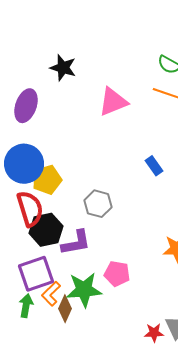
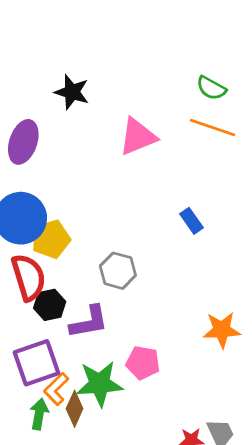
black hexagon: (46, 230) -> (50, 305), size x0.7
green arrow: (26, 306) -> (39, 414), moved

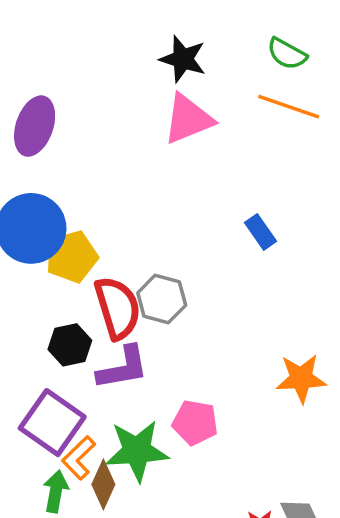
black star: (72, 92) -> (183, 59), moved
red semicircle: (29, 277) -> (118, 308), moved
purple square: (36, 363) -> (52, 423), turned -36

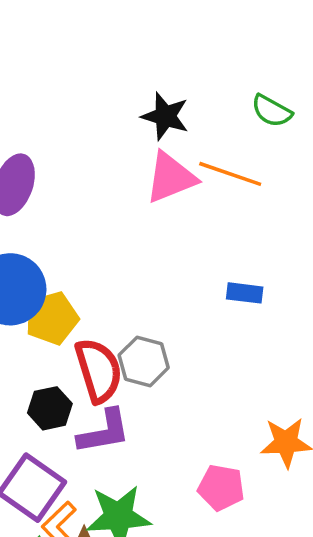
orange line: (289, 107) -> (230, 174), moved
blue rectangle: (260, 232) -> (245, 293), turned -48
pink pentagon: (195, 423) -> (221, 488), moved

